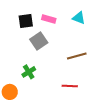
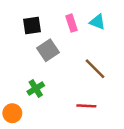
pink rectangle: (49, 19) -> (72, 23), moved, turned 56
brown line: (77, 56) -> (95, 69), turned 60

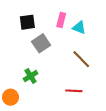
cyan triangle: (97, 22) -> (79, 27), moved
pink rectangle: (72, 23) -> (61, 20), turned 32

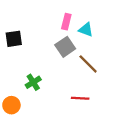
black square: (27, 22) -> (14, 39), moved
gray square: (41, 43) -> (65, 47), moved

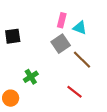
red line: (80, 98) -> (75, 92), turned 35

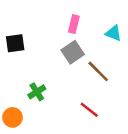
cyan triangle: (80, 28) -> (114, 33), moved

